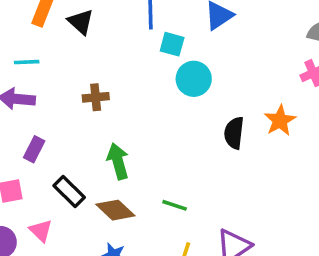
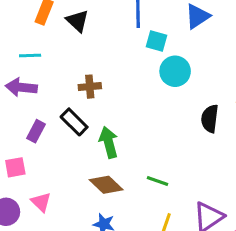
black rectangle: (69, 191) -> (74, 122), moved

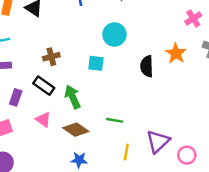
cyan square: (157, 41) -> (96, 63), moved
pink triangle: (41, 202) -> (43, 119), moved

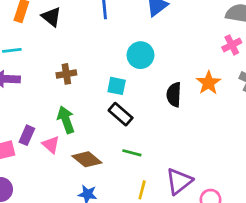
black rectangle: (44, 86) -> (121, 114), moved
purple rectangle: (16, 97) -> (27, 135), moved
green arrow: (73, 97) -> (66, 120), moved

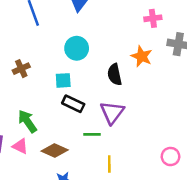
pink cross: (232, 45) -> (153, 18), turned 35
brown cross: (66, 74) -> (21, 69), moved
purple triangle: (179, 181) -> (112, 112), moved

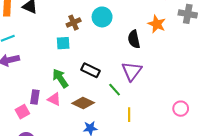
brown cross: (21, 69) -> (74, 23), moved
cyan square: (63, 80) -> (63, 43), moved
black rectangle: (73, 104) -> (91, 70), moved
green line: (92, 134) -> (115, 90), turned 48

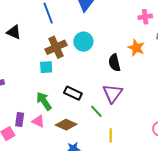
brown cross: (74, 23) -> (56, 47), size x1.5

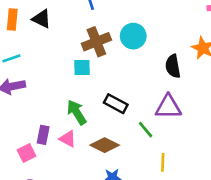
purple triangle: (113, 93) -> (168, 107), turned 50

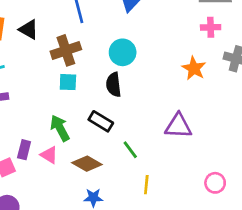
brown cross: (96, 42) -> (66, 50), moved
black semicircle: (173, 66) -> (114, 85), moved
purple triangle: (168, 107) -> (178, 126), moved

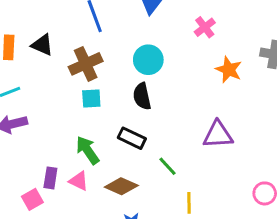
pink cross: (211, 27) -> (205, 27), moved, turned -30

